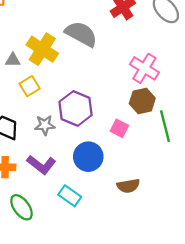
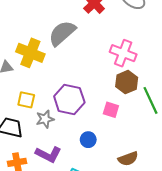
gray semicircle: (81, 34) -> (62, 33), turned -60
yellow square: (30, 86) -> (26, 100), moved, turned -36
blue circle: (88, 157) -> (88, 140), size x0.6

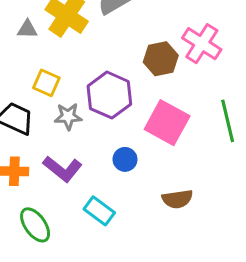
brown hexagon: (127, 82) -> (161, 59), moved
pink square: (111, 110) -> (167, 123), size x1.8

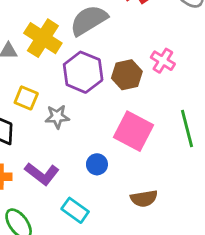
pink cross: (202, 44) -> (163, 61), size x0.7
purple hexagon: (109, 95) -> (83, 72), moved
gray star: (68, 116) -> (57, 117), moved

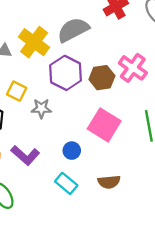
pink cross: (163, 61) -> (133, 68), size x1.4
cyan rectangle: (75, 210) -> (66, 183), moved

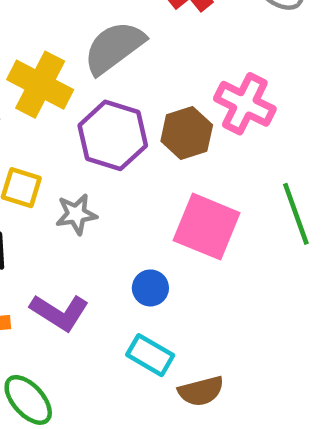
brown semicircle: (109, 182) -> (201, 391), moved

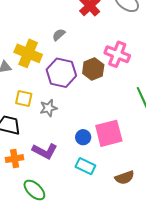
gray semicircle: (114, 48) -> (59, 35), size x0.5
pink square: (207, 227) -> (109, 133), moved, turned -32
brown semicircle: (201, 391) -> (125, 178), moved

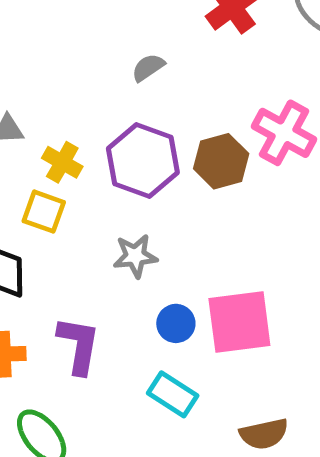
yellow cross: (28, 53) -> (62, 162), moved, size x0.6
gray star: (48, 108) -> (135, 256), moved
purple L-shape: (45, 151) -> (79, 345), turned -115

